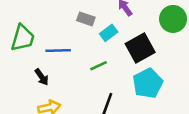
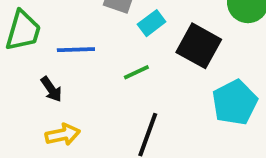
black square: (140, 48) -> (199, 46), turned -32
cyan pentagon: (148, 83) -> (235, 102), moved

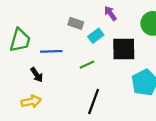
black square: (199, 46) -> (124, 49), turned -30
yellow arrow: (63, 135) -> (31, 101), moved

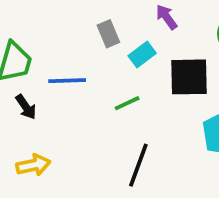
gray rectangle: (76, 23) -> (108, 34), turned 48
black arrow: (37, 75) -> (26, 107), moved

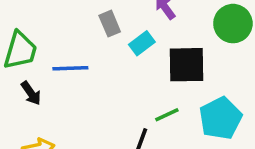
green line: (127, 103) -> (167, 115), moved

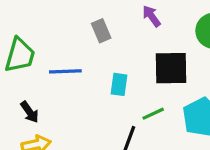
cyan rectangle: (142, 43) -> (119, 84), moved, turned -45
black arrow: (31, 93) -> (30, 112), moved

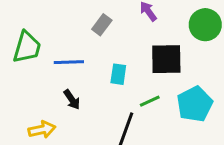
gray rectangle: (101, 31) -> (102, 25), turned 60
black arrow: (30, 112) -> (72, 100), moved

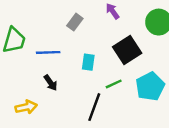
black square: (166, 59) -> (127, 50), turned -32

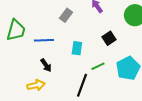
black square: (127, 50) -> (109, 38), size x0.6
yellow arrow: (26, 107) -> (36, 85), moved

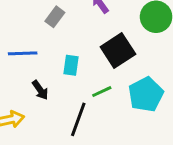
black square: (109, 38) -> (118, 50), size x1.6
black arrow: (46, 65) -> (40, 90), moved

